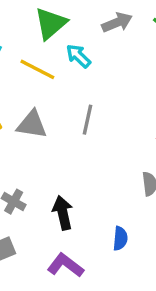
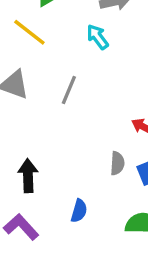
cyan arrow: (78, 56) -> (98, 37), moved

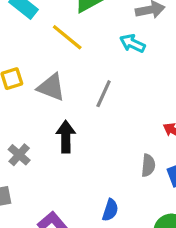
cyan arrow: (98, 37) -> (132, 43), turned -30
black arrow: (28, 176) -> (66, 137), moved

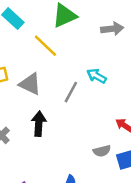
cyan arrow: (132, 43) -> (97, 76), moved
gray semicircle: (148, 165) -> (102, 151), turned 66

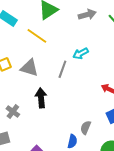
cyan arrow: (97, 76) -> (81, 53), turned -49
gray semicircle: (102, 151) -> (86, 128), moved, turned 136

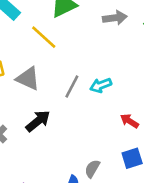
cyan arrow: (81, 53) -> (101, 85), moved
black arrow: (41, 98) -> (38, 121), turned 48

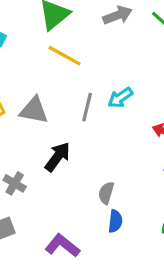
yellow line: (44, 37) -> (65, 56), moved
gray semicircle: (92, 169) -> (106, 193), moved

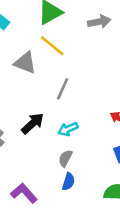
cyan arrow: (120, 98) -> (68, 129), moved
gray triangle: (34, 110) -> (25, 63), moved

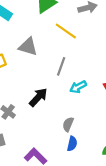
yellow line: (52, 46) -> (66, 31), moved
cyan arrow: (68, 129) -> (78, 87), moved

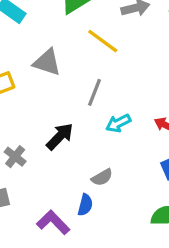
gray semicircle: (68, 124) -> (102, 177), turned -144
blue semicircle: (72, 144) -> (85, 205), moved

